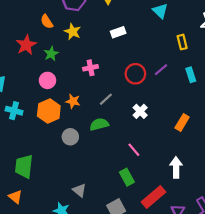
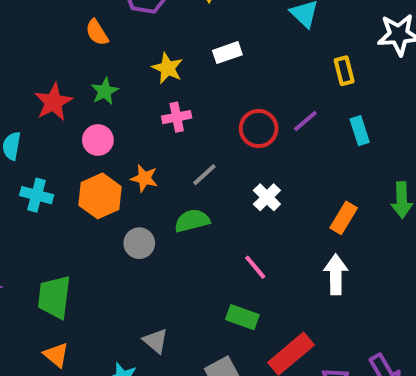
yellow star: (73, 32) -> (168, 68), moved
red star: (26, 45) -> (53, 102), moved
white arrow: (176, 167) -> (336, 274), moved
green rectangle: (127, 177) -> (242, 317), turned -42
orange triangle: (15, 197) -> (56, 355), moved

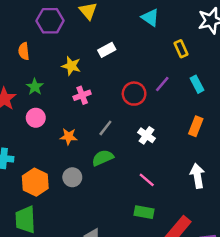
orange semicircle: (97, 32) -> (24, 51), turned 35
orange hexagon: (100, 196) -> (35, 182), moved
orange rectangle: (344, 218) -> (196, 126), moved

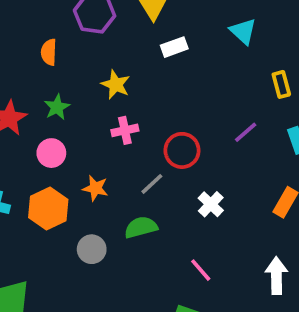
white rectangle: (107, 50) -> (174, 47), moved
red circle: (134, 94) -> (182, 150), moved
orange hexagon: (35, 182) -> (48, 208), moved

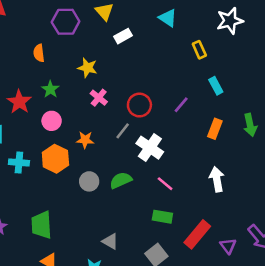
pink cross: (125, 130) -> (99, 98), turned -30
purple line: (246, 132) -> (181, 105), moved
white cross: (211, 204) -> (150, 148), moved, size x1.5
green semicircle: (141, 227) -> (121, 180), moved

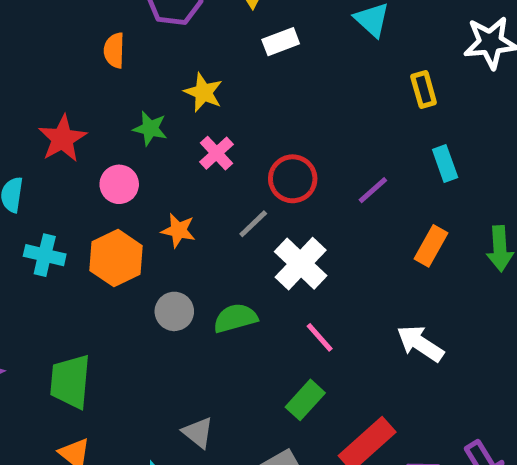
green star: (50, 89) -> (150, 128), moved, turned -30
white arrow: (217, 179) -> (420, 344), turned -55
green rectangle: (162, 217) -> (305, 400), turned -66

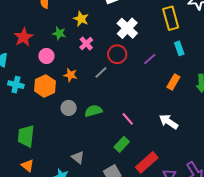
yellow rectangle: (424, 90) -> (171, 18), size x1.6
white cross: (301, 264) -> (127, 28), moved

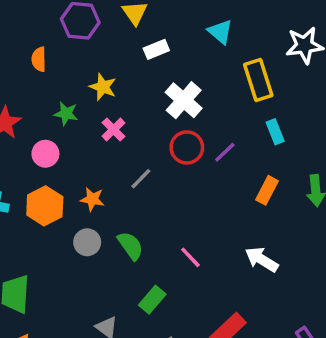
red circle: (117, 54) -> (187, 147), moved
orange star: (70, 75) -> (92, 199), moved
green semicircle: (93, 111) -> (130, 246), turned 72
green rectangle: (122, 144) -> (152, 300), moved

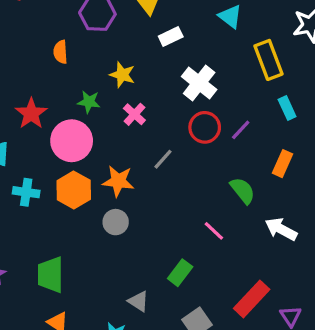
pink circle: (45, 154) -> (72, 141), size x1.6
orange star: (92, 199) -> (118, 181), size x1.4
green semicircle: (130, 246) -> (243, 191), moved

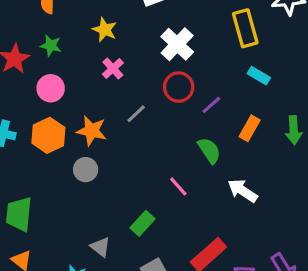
green star: (89, 102) -> (51, 46), moved
cyan rectangle: (287, 108) -> (259, 76), turned -40
purple line: (241, 130) -> (211, 105), moved
pink circle: (72, 141) -> (51, 88), size x0.7

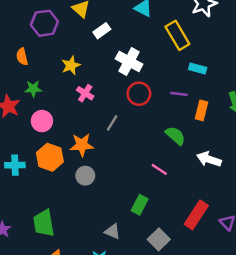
yellow star: (105, 30) -> (71, 65), turned -30
purple line: (211, 105) -> (179, 94), moved, turned 63

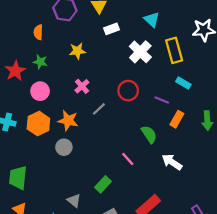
white cross: (129, 62) -> (140, 52), moved
pink cross: (85, 93) -> (82, 86), moved

